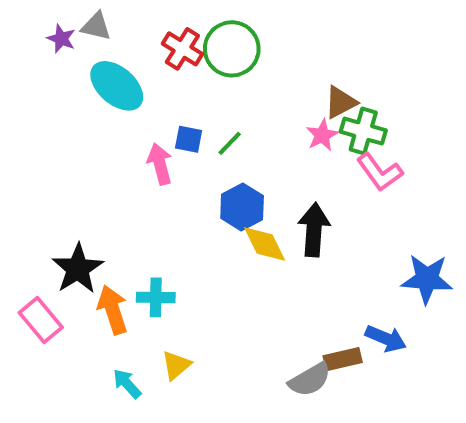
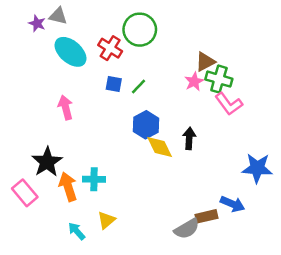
red cross: (182, 49) -> (110, 48), moved
pink arrow: (160, 164) -> (66, 108), moved
black arrow: (314, 230) -> (189, 138), size x0.7

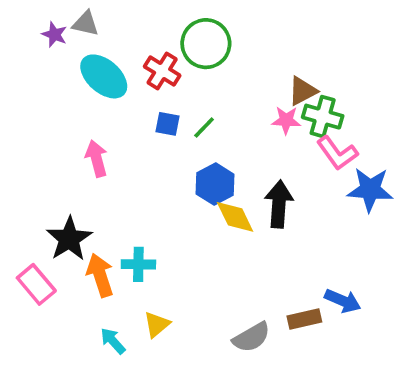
pink star: (194, 82) -> (286, 120), turned 30
black arrow: (189, 138) -> (279, 204), size x1.4
blue star: (257, 168) -> (370, 190), moved
gray semicircle: (187, 229) -> (251, 337), moved

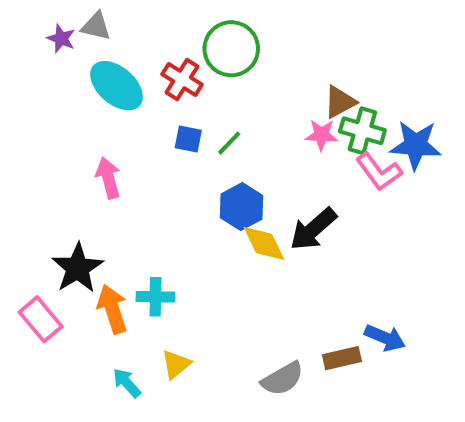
blue star: (370, 190) -> (416, 145), moved
black arrow: (279, 204) -> (313, 229), turned -135

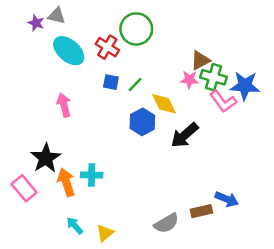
yellow diamond: (264, 243) -> (164, 104), moved
yellow triangle: (176, 364) -> (105, 233), moved

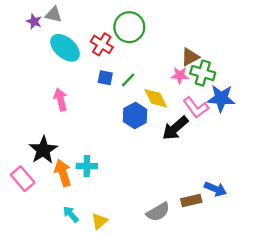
blue star: (245, 86) -> (221, 98), moved
pink L-shape: (223, 101) -> (196, 107), moved

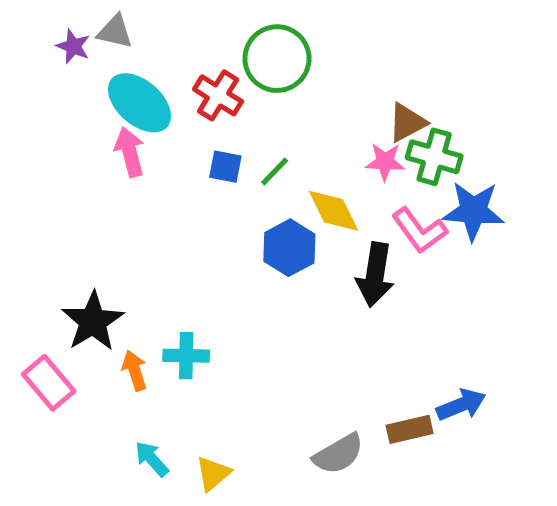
pink arrow: (60, 99) -> (130, 152), moved
black arrow: (175, 128) -> (375, 275), turned -40
orange arrow: (63, 173) -> (135, 370), size x0.7
blue arrow: (215, 189) -> (461, 405), turned -45

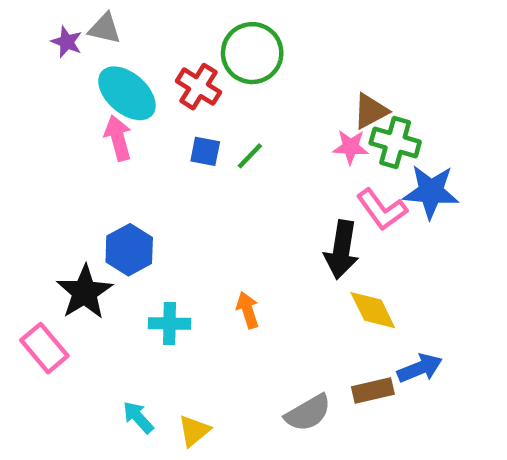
yellow diamond: (333, 211) -> (373, 310), moved
blue hexagon: (289, 248) -> (129, 250), moved
orange arrow: (135, 370) -> (248, 310), moved

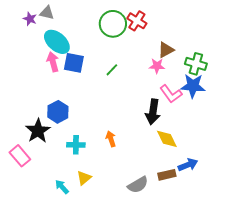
red cross: (198, 87) -> (137, 21), moved
green cross: (395, 142) -> (196, 64), moved
blue square: (205, 151) -> (74, 63), moved, size x1.5
yellow triangle: (194, 431) -> (84, 178), moved

